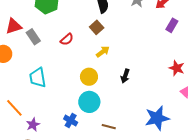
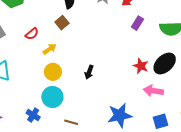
yellow arrow: (103, 52) -> (50, 49), moved

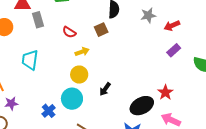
red semicircle: (32, 34) -> (69, 32), turned 56
black ellipse: (165, 63) -> (142, 106), moved
black arrow: (89, 72) -> (105, 89), moved

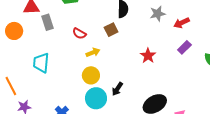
red star: (165, 92) -> (148, 56), moved
cyan circle: (72, 99) -> (96, 98), moved

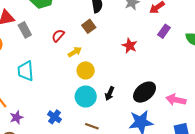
red semicircle: (79, 34) -> (58, 36), turned 112
yellow circle: (91, 75) -> (86, 70), moved
black arrow: (117, 89) -> (110, 93), moved

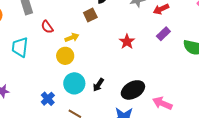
red semicircle: (58, 36) -> (47, 27), moved, turned -88
yellow circle: (86, 70) -> (65, 56), moved
blue cross: (54, 117) -> (48, 99), moved

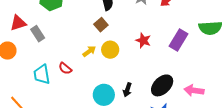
red semicircle: (47, 27) -> (65, 68), moved
purple rectangle: (163, 34) -> (179, 40), moved, size x1.5
yellow circle: (65, 56) -> (110, 50), moved

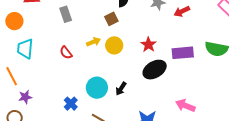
gray rectangle: (38, 34) -> (66, 14), moved
purple rectangle: (179, 40) -> (183, 53), turned 40
cyan trapezoid: (42, 74) -> (25, 49), moved
black ellipse: (162, 85) -> (155, 70), moved

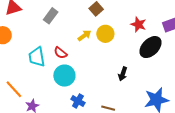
gray rectangle: (66, 14) -> (51, 16), turned 70
cyan trapezoid: (25, 49) -> (37, 57), moved
cyan circle: (97, 88) -> (64, 76), moved

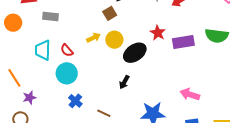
gray rectangle: (51, 16) -> (50, 17), moved, turned 49
red star: (138, 24) -> (158, 33), moved
black ellipse: (150, 47) -> (135, 53), moved

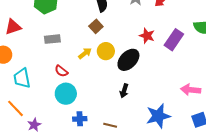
gray rectangle: (50, 17) -> (52, 39), moved
purple rectangle: (183, 42) -> (174, 40), turned -35
cyan trapezoid: (43, 50) -> (22, 78), moved
blue cross: (75, 101) -> (80, 119), turned -32

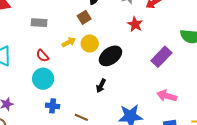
red star: (147, 36) -> (135, 24), moved
purple rectangle: (174, 40) -> (161, 57), moved

